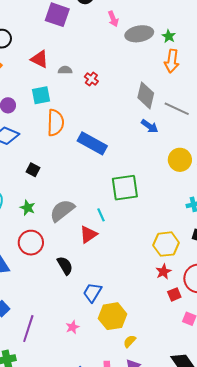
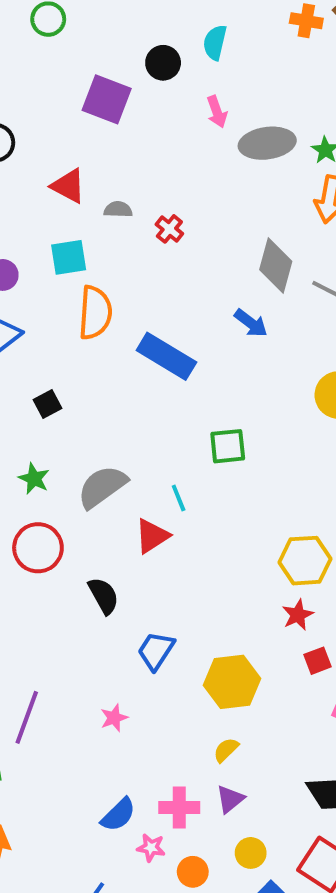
blue arrow: (150, 126) -> (251, 323), moved
black square: (33, 170) -> (47, 404), turned 32
green square: (125, 188) -> (228, 446), size x0.7
yellow hexagon: (112, 316) -> (232, 682), moved

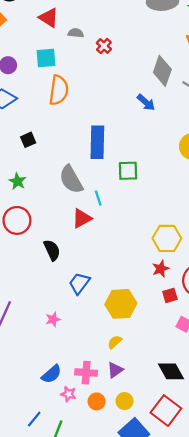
blue rectangle: (166, 356) -> (97, 142), moved, turned 56
gray semicircle: (102, 487) -> (71, 179), moved, turned -88
orange circle: (193, 872) -> (97, 401), moved

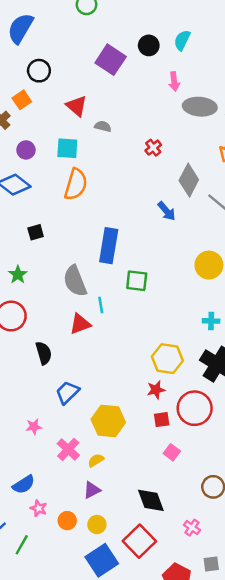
red cross: (104, 46) -> (153, 148), moved
pink cross: (86, 373) -> (68, 449), moved, turned 30

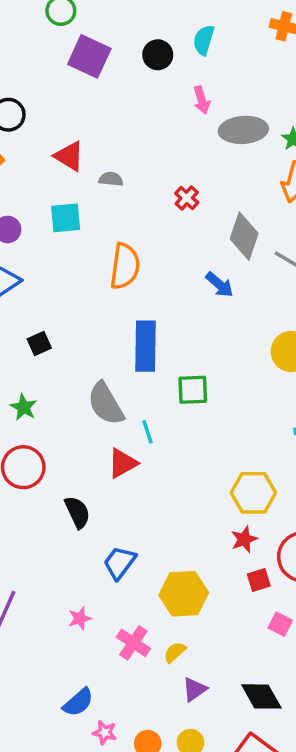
purple square: (111, 60) -> (89, 56), moved
orange semicircle: (76, 184) -> (125, 266), moved
purple triangle: (92, 490) -> (194, 689), moved

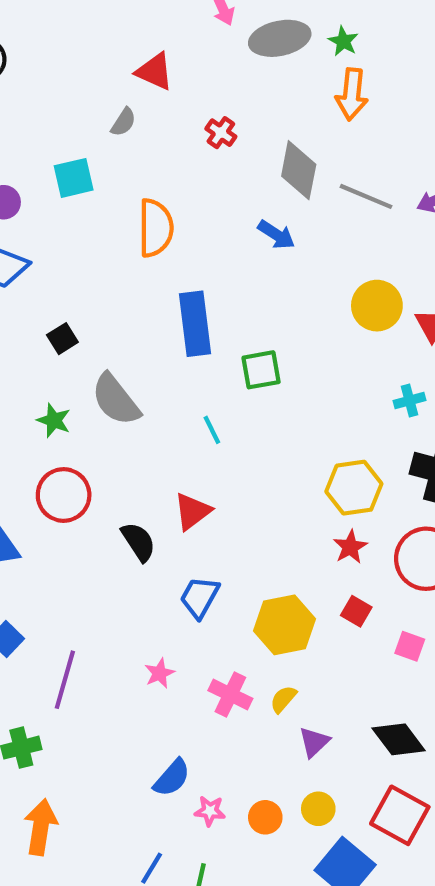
red triangle: (69, 156) -> (155, 71), moved
gray semicircle: (111, 179) -> (123, 122), turned 125
gray semicircle: (106, 404) -> (116, 400), moved
red triangle: (123, 463) -> (192, 511), moved
red square: (259, 580) -> (356, 611), moved, turned -35

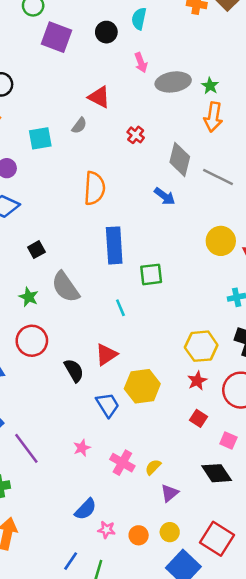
cyan square: (74, 178) -> (40, 138), moved
blue trapezoid: (200, 597) -> (108, 405), turned 116
yellow hexagon: (284, 625) -> (142, 386), moved
purple line: (65, 680) -> (26, 448), turned -56
black diamond: (399, 739) -> (217, 473), moved

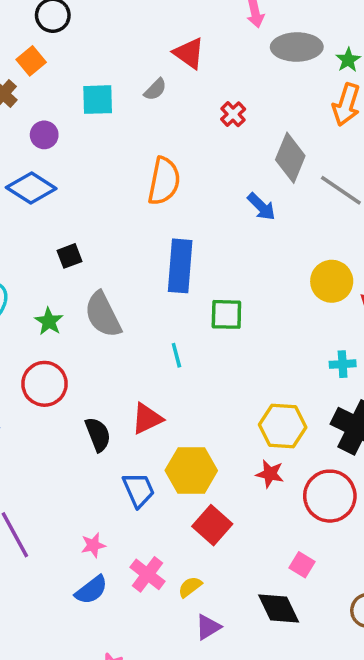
red star: (197, 381) -> (270, 474), turned 30
red square: (198, 418) -> (212, 525), moved, size x1.5
blue semicircle: (85, 509) -> (91, 590), moved

